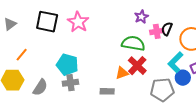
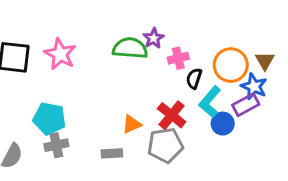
black semicircle: (167, 29) -> (194, 78), moved
green semicircle: (133, 43) -> (130, 48), moved
red cross: (137, 66) -> (172, 115), moved
gray pentagon: (162, 90) -> (165, 145), moved

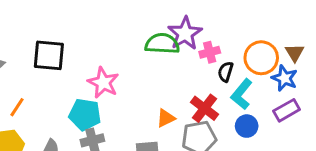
purple star: (154, 38) -> (185, 33), size x1.6
pink star: (60, 54) -> (103, 83), moved
purple rectangle: (246, 105) -> (287, 110), moved
blue circle: (223, 124) -> (247, 126), moved

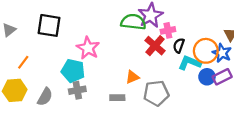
orange circle: (261, 58) -> (206, 51), moved
cyan L-shape: (242, 94) -> (190, 63), turned 70
red cross: (204, 108) -> (155, 46), moved
blue circle: (247, 126) -> (207, 77), moved

